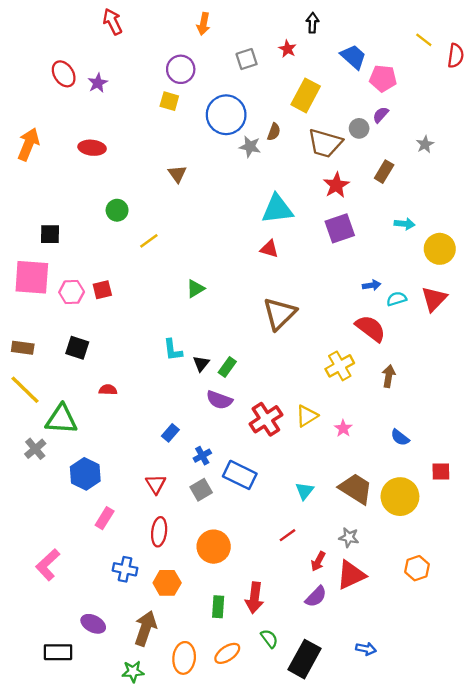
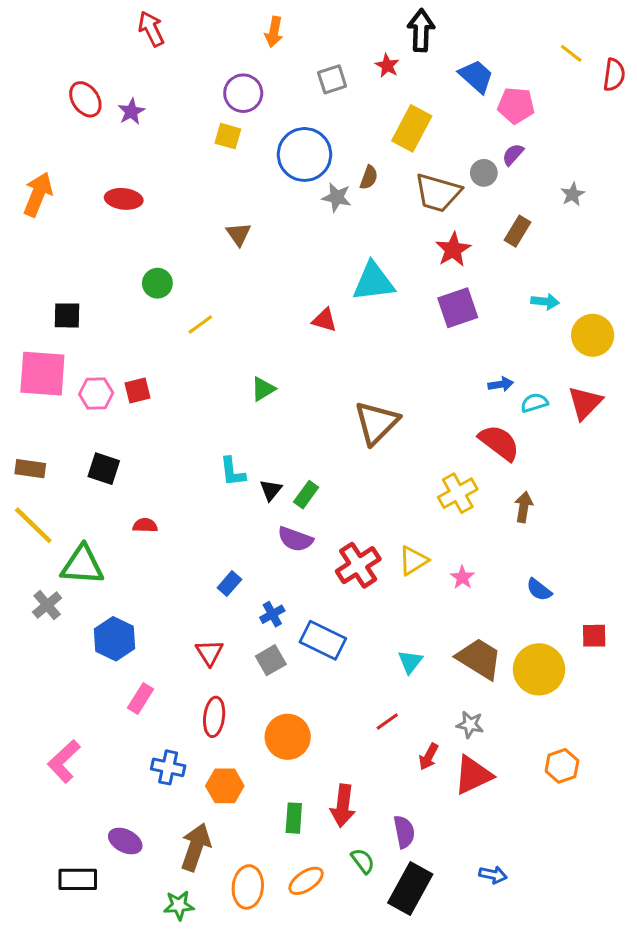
black arrow: (312, 23) -> (421, 30), size x1.5
red triangle: (269, 249) -> (324, 320), moved
purple semicircle: (316, 597) -> (404, 832), moved, turned -55

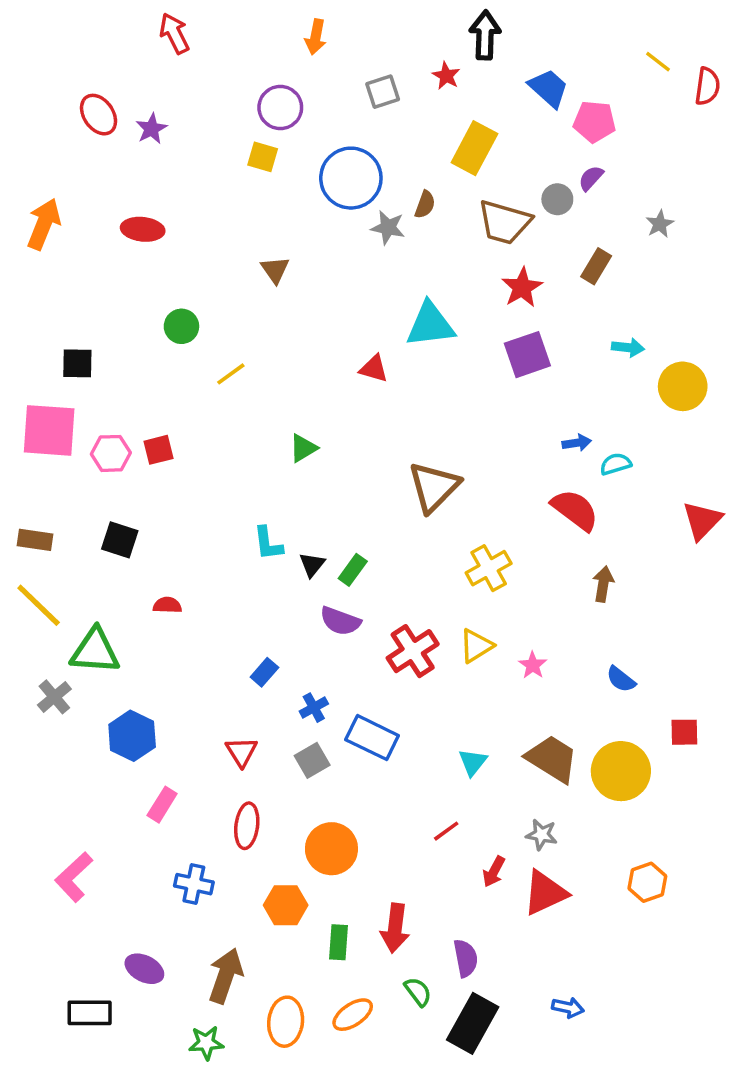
red triangle: (585, 403) -> (702, 520), moved
yellow cross: (458, 493) -> (489, 568), moved
orange hexagon: (225, 786) -> (286, 905), moved

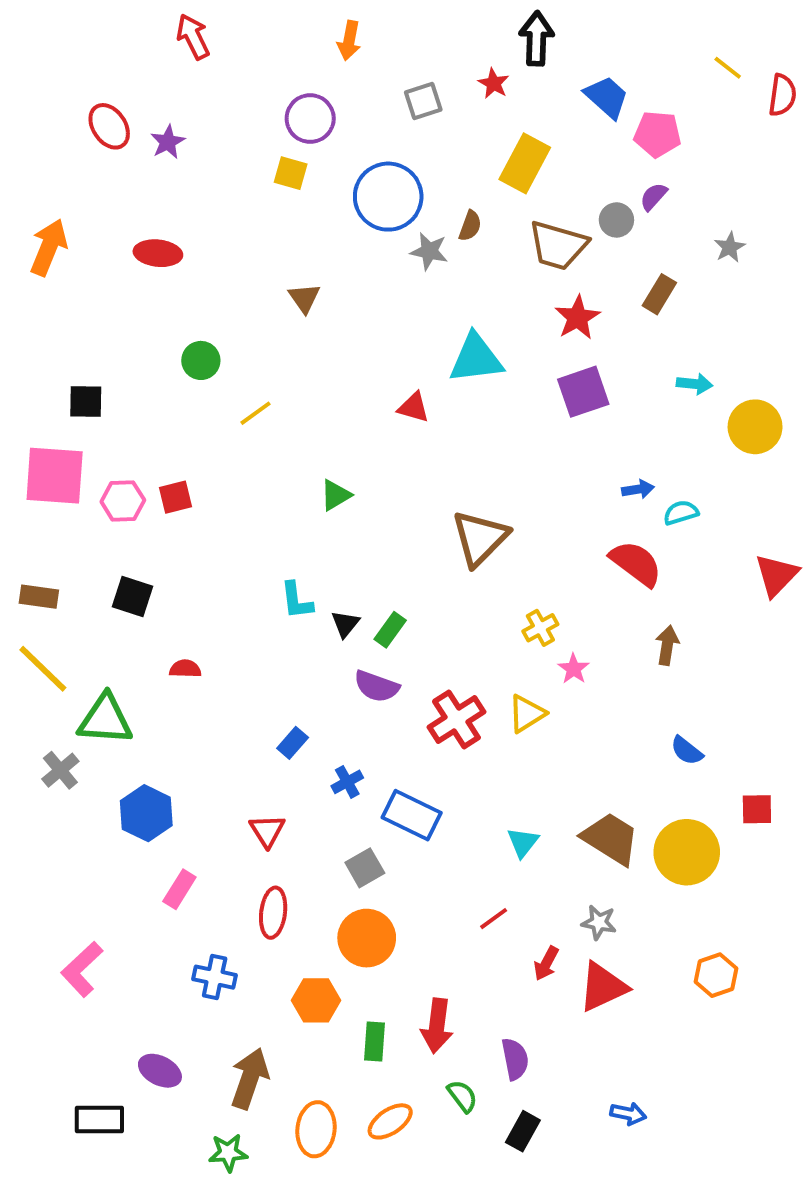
yellow cross: (489, 568) -> (540, 628), size x0.7
pink star: (533, 665) -> (574, 669), moved
gray square: (312, 760) -> (365, 868), moved
black rectangle: (473, 1023) -> (523, 1131), size x0.6

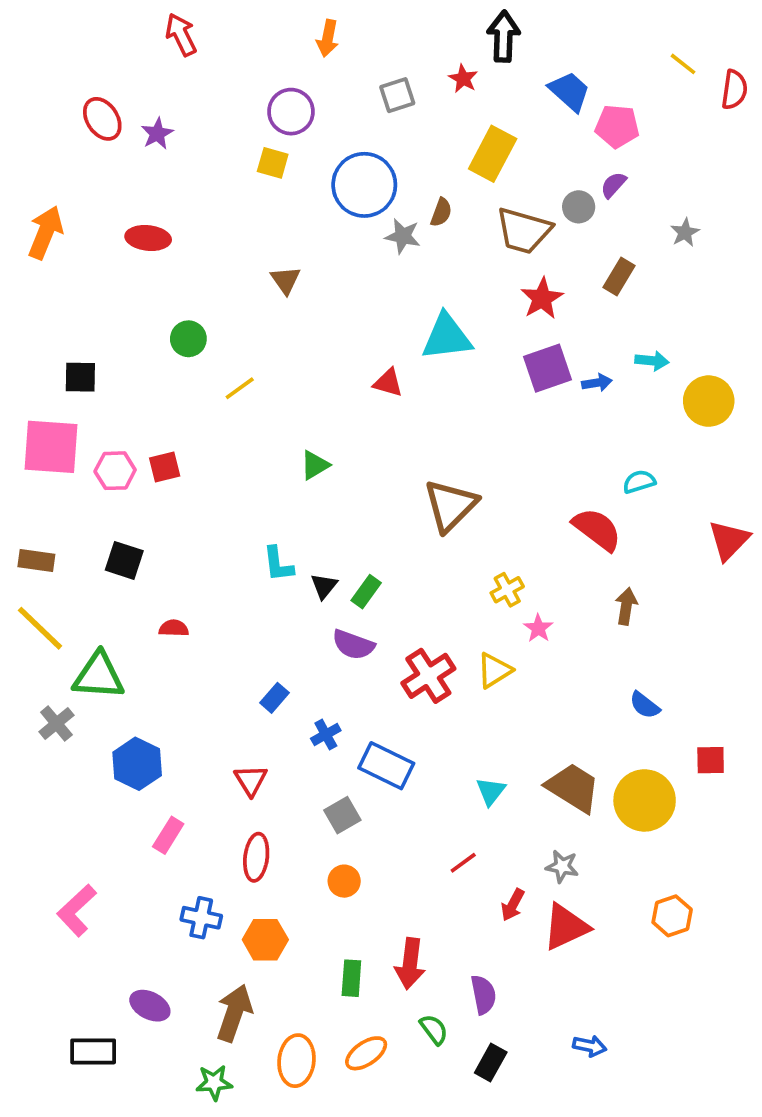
blue arrow: (638, 489) -> (597, 383), moved
orange circle: (367, 938) -> (344, 881), size x0.6
orange hexagon: (316, 1000) -> (265, 940), moved

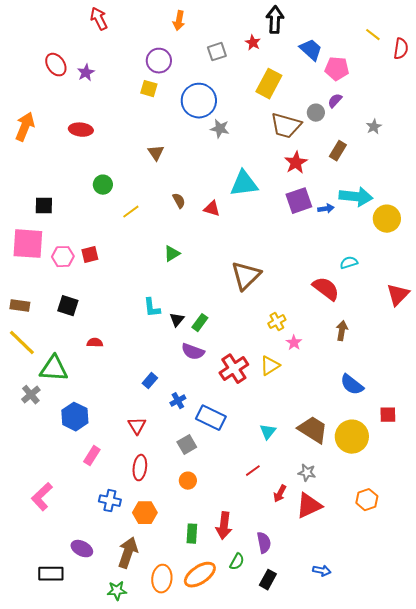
brown semicircle: (441, 212) -> (179, 201), moved, turned -49
cyan arrow: (652, 361) -> (356, 197), size x1.8
blue semicircle: (645, 705) -> (352, 385), size x1.4
green semicircle: (434, 1029) -> (237, 562), turned 66
orange ellipse: (366, 1053) -> (200, 575), size x1.4

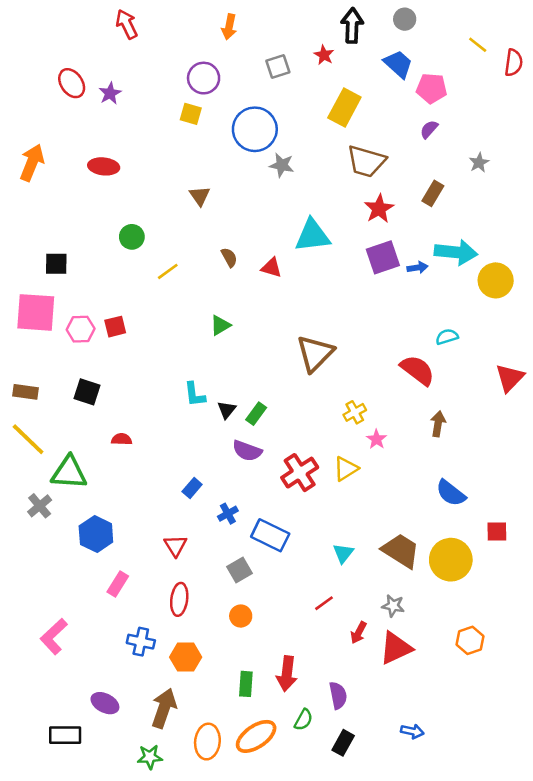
gray circle: (316, 113) -> (405, 19), moved

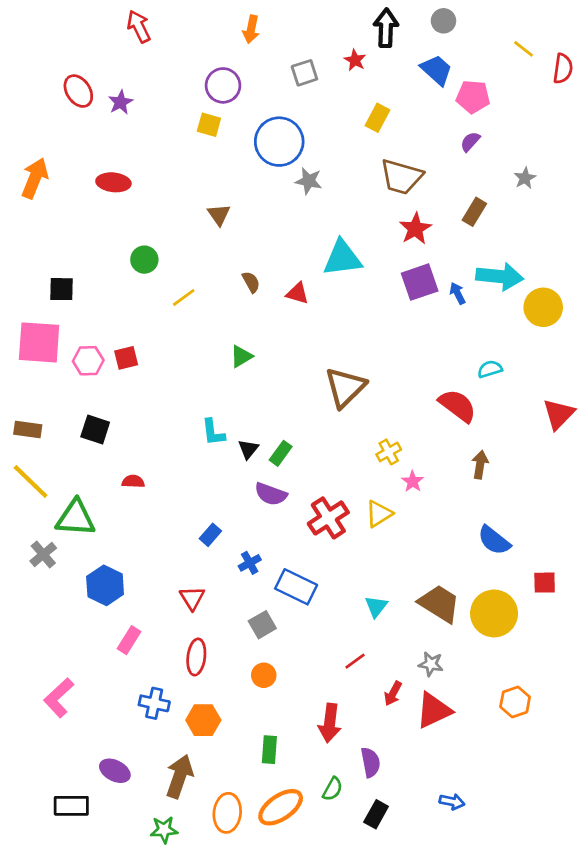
yellow rectangle: (344, 107) -> (377, 118), size x0.7
blue arrow: (417, 268) -> (458, 293), turned -108
red arrow: (287, 674) -> (330, 723), moved

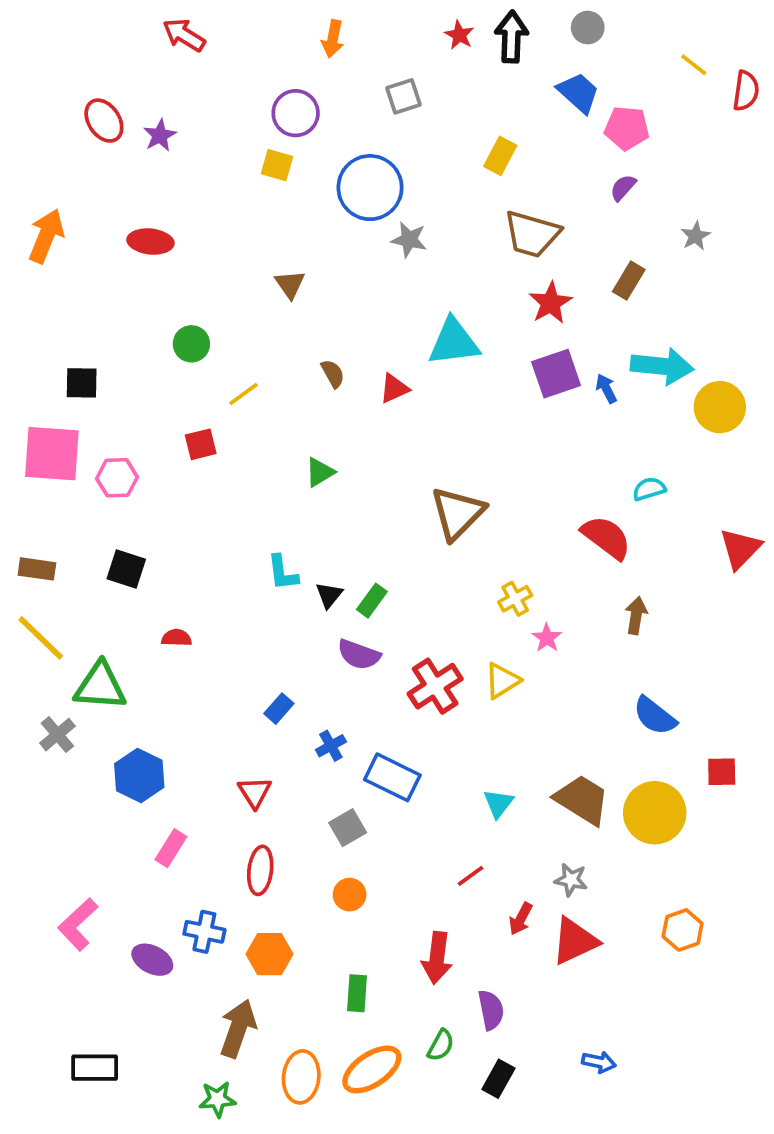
red arrow: (139, 26) -> (184, 35), turned -32
red star: (355, 60) -> (459, 35), moved
red triangle: (297, 293) -> (394, 388), turned -40
red square: (126, 358) -> (201, 444), moved
purple ellipse: (115, 771) -> (152, 960), moved

